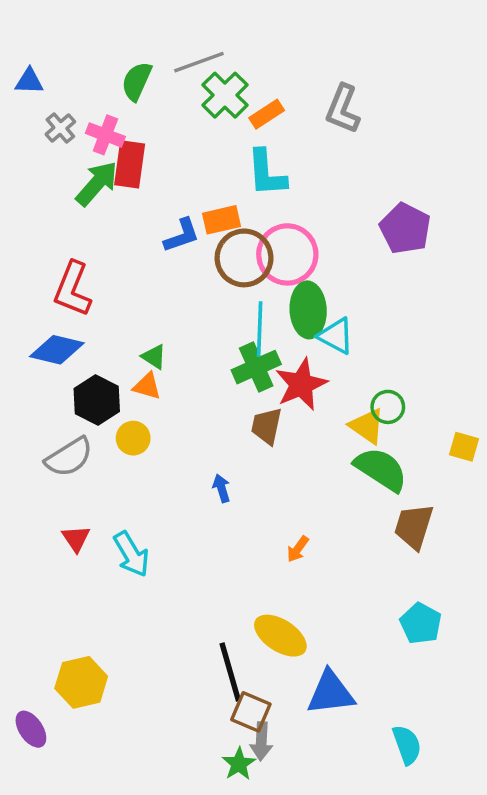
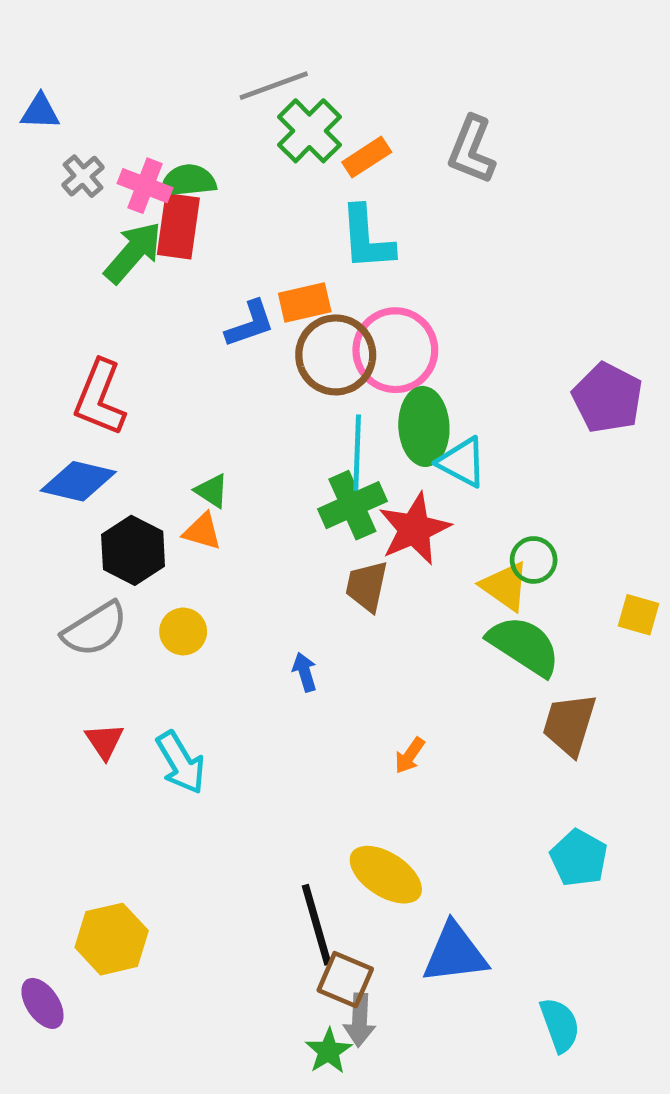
green semicircle: (137, 81) -> (188, 181), moved, turned 60
purple pentagon: (405, 228) -> (608, 398), moved
yellow circle: (133, 438) -> (183, 631), moved

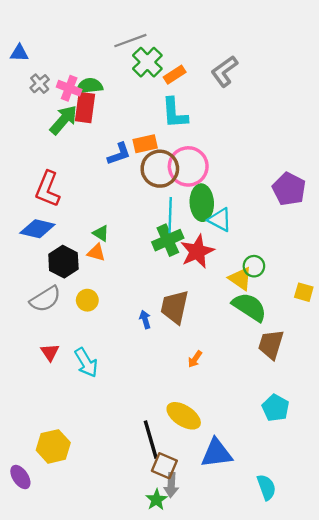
gray L-shape: (472, 150) -> (224, 71), turned 32
brown trapezoid: (367, 586) -> (175, 307), moved, size x1.4

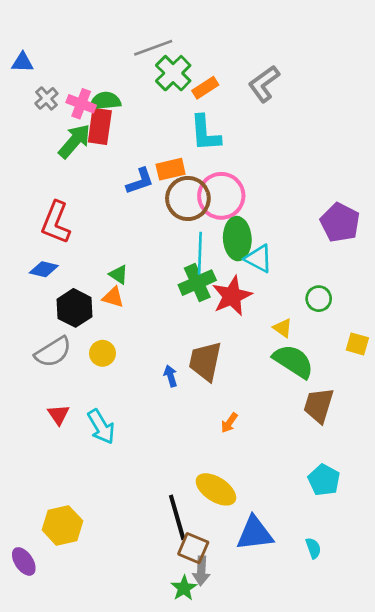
blue diamond: (37, 229) -> (44, 269), size x0.7
green circle: (254, 266) -> (319, 299), moved
yellow triangle: (240, 279) -> (283, 328), size x0.7
cyan semicircle: (266, 487) -> (313, 548), moved, size x0.7

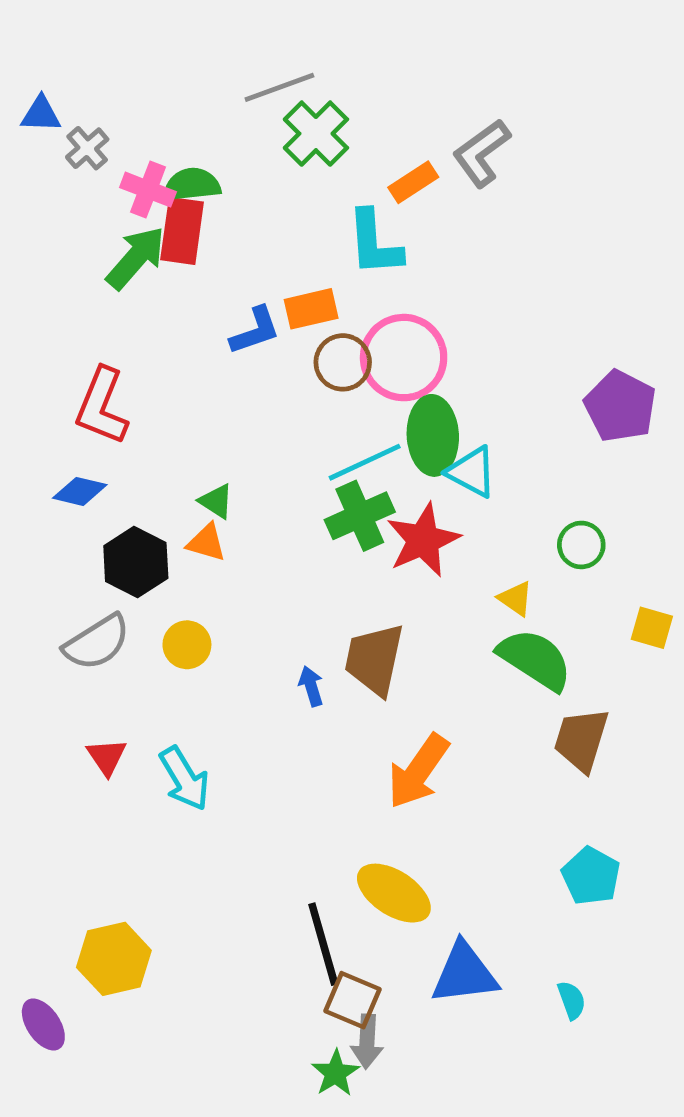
orange rectangle: (205, 88) -> (413, 182), moved
gray cross: (46, 98) -> (87, 148), moved
brown circle: (188, 199) -> (343, 362), size x0.7
cyan line: (200, 253) -> (365, 462), turned 63
orange arrow: (229, 423) -> (418, 771), size x2.0

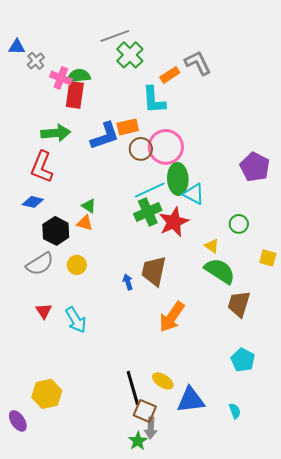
gray L-shape: (481, 153) -> (198, 63), turned 100
green arrow: (136, 258) -> (56, 133), moved, turned 44
blue L-shape: (255, 331) -> (105, 136), size x1.4
yellow ellipse: (394, 893) -> (163, 381), moved, size x0.7

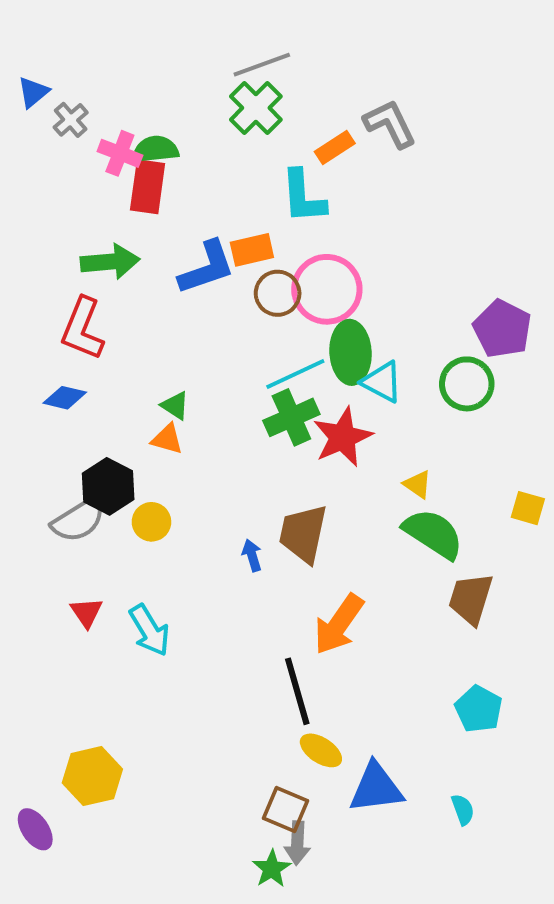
gray line: (115, 36) -> (262, 65), moved
blue triangle: (17, 47) -> (33, 92), turned -42
green circle: (239, 224) -> (467, 384), moved, size x1.4
black hexagon: (56, 231) -> (108, 486), moved
black line: (133, 388) -> (297, 691), moved

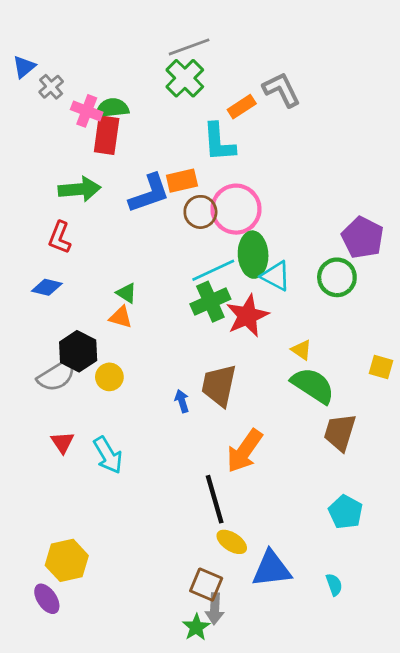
red L-shape: (82, 329) -> (60, 238), size x0.7
purple ellipse: (35, 829) -> (47, 599), moved

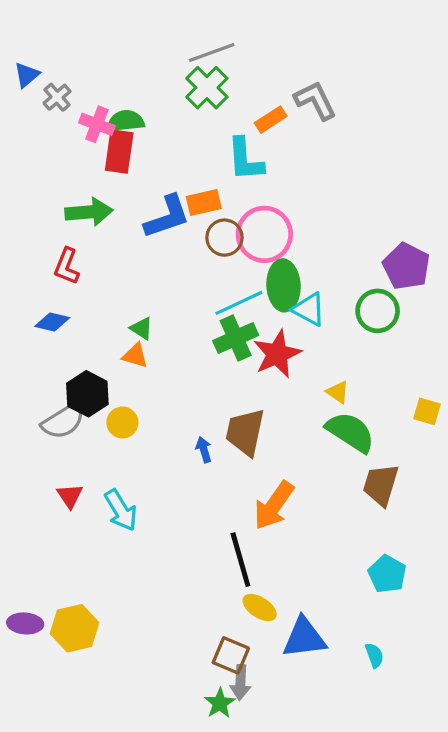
purple ellipse: (47, 599) -> (25, 623), moved, turned -52

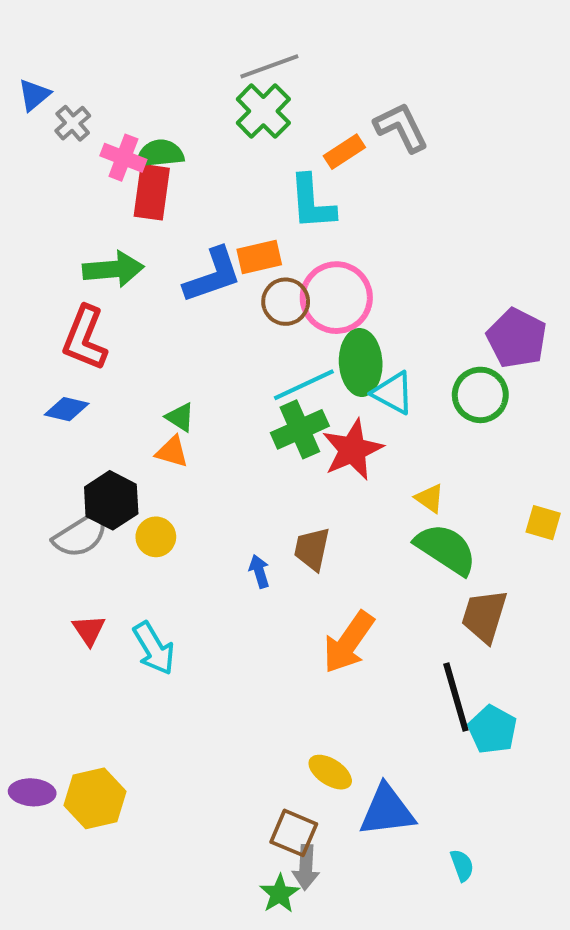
red L-shape: (67, 266) -> (85, 338), size x1.4
brown trapezoid: (245, 432) -> (312, 549), size x0.7
black line: (240, 560) -> (456, 697), moved
cyan semicircle: (374, 655) -> (462, 865), moved

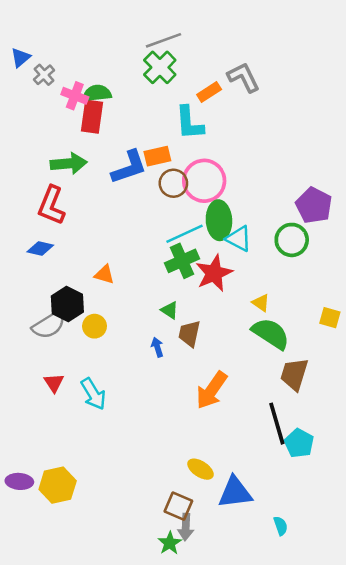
green triangle: (180, 417) -> (170, 310), moved

